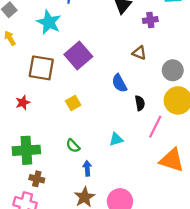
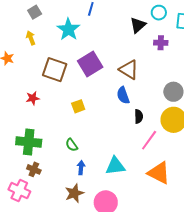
brown triangle: (139, 53) -> (129, 70), moved, size x1.5
cyan triangle: (116, 139) -> (115, 166), moved, size x1.5

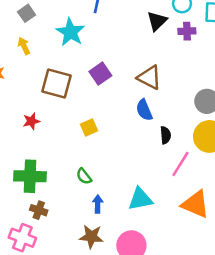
purple cross: (161, 43) -> (187, 31), moved
purple square: (90, 64) -> (100, 74), size x0.7
brown star: (74, 193) -> (91, 237), turned 30

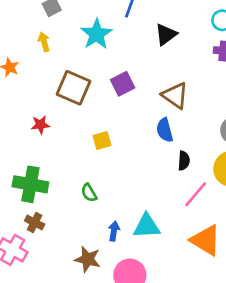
black triangle: (157, 21) -> (166, 34), moved
blue arrow: (98, 204) -> (114, 231), moved

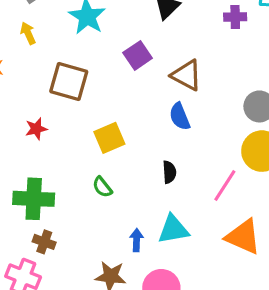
purple square: (123, 84) -> (138, 55), moved
yellow square: (102, 140) -> (109, 138), size x1.4
black semicircle: (184, 161) -> (169, 172), moved
green semicircle: (89, 193) -> (102, 187), moved

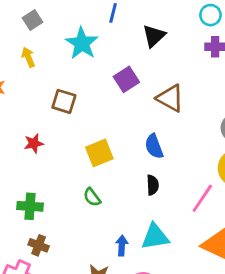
brown square: (69, 82) -> (64, 101), size x0.7
blue semicircle: (180, 116) -> (154, 146), moved
green cross: (34, 199) -> (30, 206), size x0.7

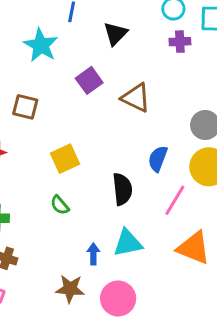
blue semicircle: (154, 146) -> (158, 159), moved, turned 45
black semicircle: (153, 185) -> (122, 189), size x1.5

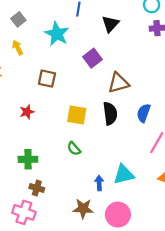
brown triangle: (136, 98) -> (118, 83), moved, turned -40
yellow square: (65, 159) -> (77, 115), turned 36
black semicircle: (122, 189) -> (110, 113), moved

